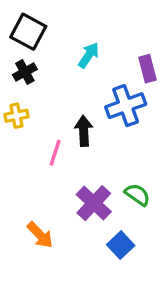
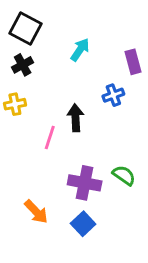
blue cross: (126, 106) -> (113, 95), size x0.6
purple cross: (94, 203) -> (85, 183), turned -32
blue square: (121, 245) -> (83, 224), moved

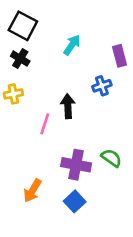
black cross: (23, 65) -> (20, 59), turned -30
orange arrow: (36, 212) -> (32, 191), turned 75

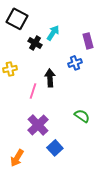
black cross: (20, 59) -> (35, 43), moved
purple cross: (76, 165) -> (38, 125), moved, turned 35
orange arrow: (32, 191) -> (17, 158), moved

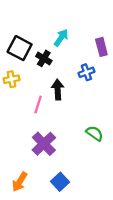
black square: (17, 19) -> (20, 48), moved
black cross: (35, 43) -> (44, 58), moved
blue square: (55, 148) -> (60, 182), moved

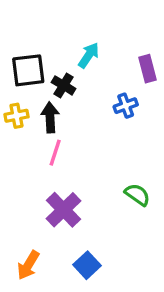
black square: (20, 48) -> (28, 70), turned -35
black arrow: (58, 90) -> (50, 117), moved

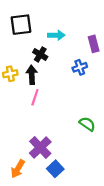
cyan arrow: (89, 55) -> (56, 35), turned 56
black square: (28, 70) -> (21, 25), moved
purple cross: (64, 210) -> (40, 147), moved

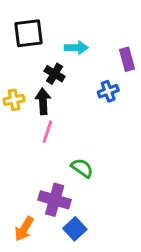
green semicircle: (87, 124) -> (82, 168), moved
purple cross: (40, 147) -> (55, 200), turned -30

